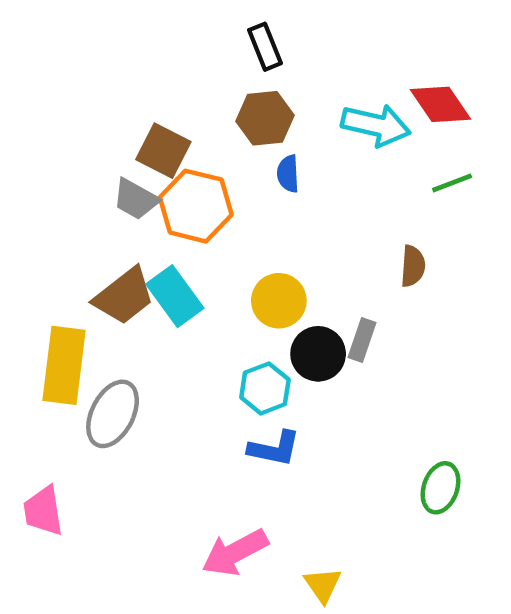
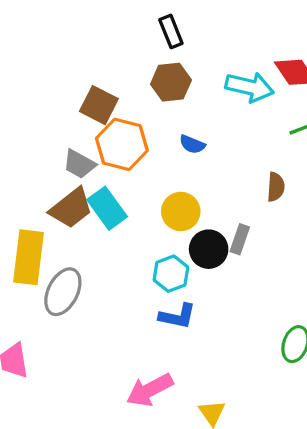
blue semicircle: (288, 174) -> (192, 144), moved, turned -65
gray trapezoid: (136, 199) -> (79, 164), moved

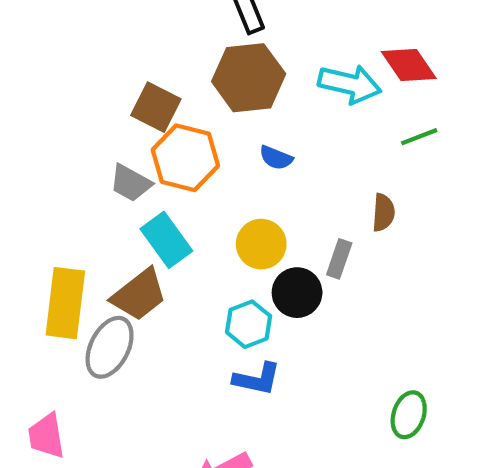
brown hexagon: (171, 82) -> (249, 78), size x1.4
brown trapezoid: (71, 208) -> (139, 295), moved
gray rectangle: (240, 239) -> (339, 259), moved

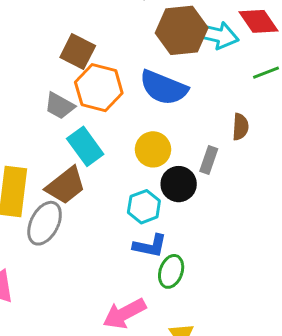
brown hexagon: (249, 78) -> (182, 30), moved
blue semicircle: (276, 158) -> (164, 88), size x2.0
green ellipse: (409, 415) -> (171, 271), moved

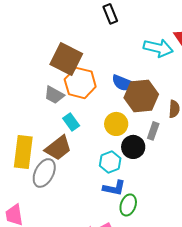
brown hexagon: (182, 30) -> (141, 96), moved
brown square: (78, 52) -> (66, 59), size x1.4
blue semicircle: (164, 88) -> (123, 83), size x0.7
cyan rectangle: (85, 146) -> (71, 122), size x0.7

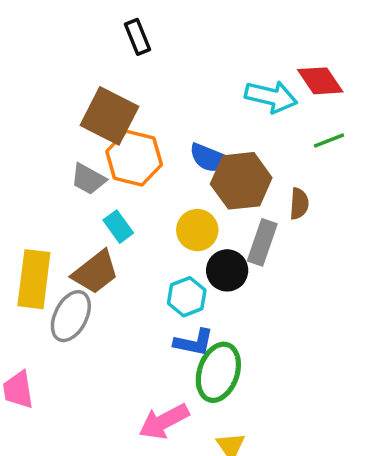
black rectangle: (110, 14) -> (138, 37), moved
gray rectangle: (153, 131) -> (262, 242), size x1.4
green ellipse: (128, 205) -> (218, 372), size x1.5

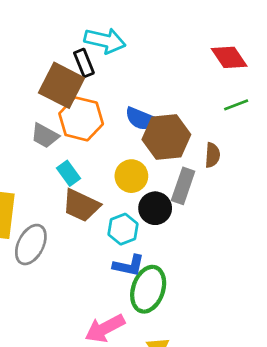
black rectangle: (138, 37) -> (84, 63), moved
cyan arrow: (271, 97) -> (105, 41), moved
brown trapezoid: (95, 272) -> (81, 205), moved, turned 63

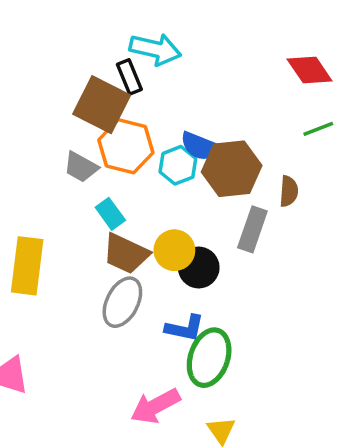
yellow circle: (131, 176) -> (174, 250), moved
black circle: (155, 208) -> (199, 268), moved
cyan hexagon: (123, 229) -> (178, 165), moved
gray ellipse: (31, 245) -> (122, 302), moved

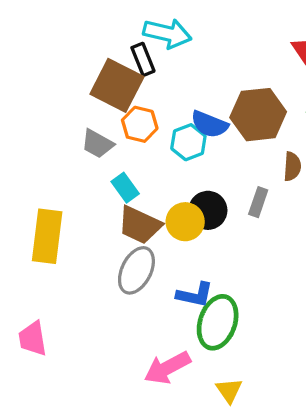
orange hexagon: (126, 146) -> (140, 124), size x0.7
brown hexagon: (232, 169) -> (258, 115), moved
gray rectangle: (252, 229) -> (258, 202), size x0.7
black circle: (199, 268) -> (208, 210), moved

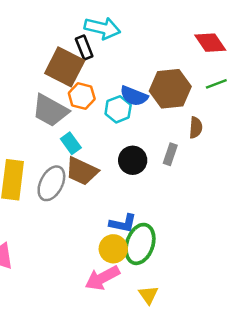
gray trapezoid: (97, 144) -> (50, 111), size x1.5
yellow circle: (185, 222) -> (113, 249), moved
gray ellipse: (136, 270) -> (51, 183), moved

